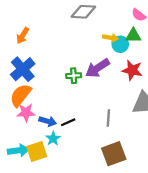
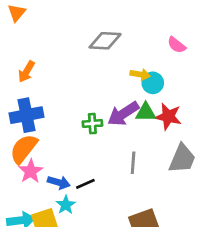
green triangle: (133, 36) -> (146, 112), moved
blue cross: (23, 69) -> (26, 115), turned 30
pink star: (26, 113) -> (31, 171), turned -30
gray line: (108, 118) -> (133, 163), moved

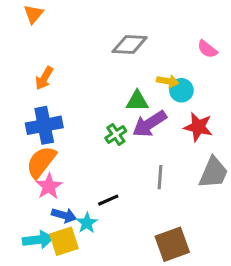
green triangle: (146, 112) -> (137, 101), moved
green cross: (92, 124) -> (116, 134), turned -30
blue arrow: (59, 182) -> (64, 215), moved

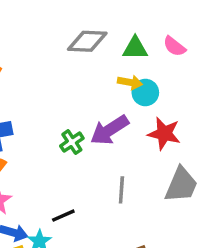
green triangle: (137, 101) -> (135, 48), moved

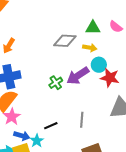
gray diamond: (87, 41) -> (65, 41), moved
cyan circle: (145, 93) -> (99, 65), moved
gray line: (121, 190) -> (82, 120), moved

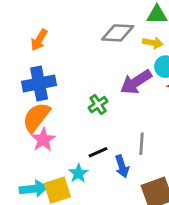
green cross: (56, 83) -> (98, 105), moved
blue arrow: (22, 136) -> (122, 166), moved, turned 56

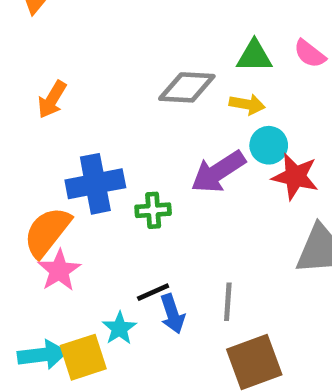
blue cross: (39, 83) -> (95, 184), moved
green cross: (98, 105) -> (153, 210), turned 30
gray line: (142, 144) -> (228, 302), moved
blue arrow: (122, 166) -> (172, 314), moved

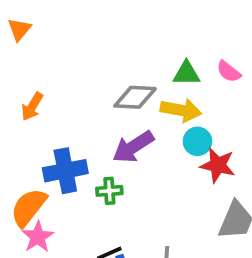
yellow arrow: (247, 104) -> (181, 110), size x1.5
purple arrow: (218, 172) -> (133, 147), moved

